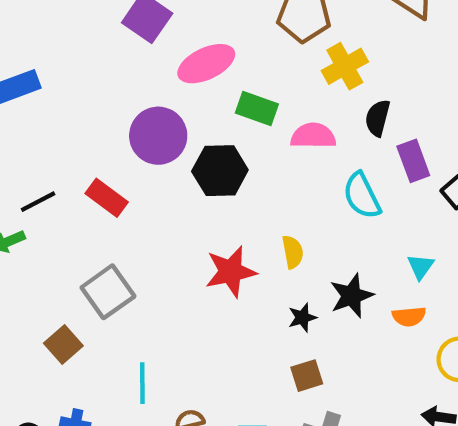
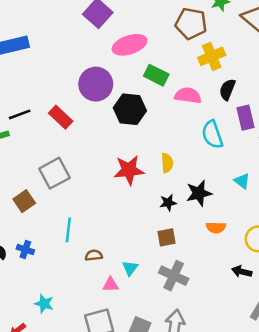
cyan triangle: (421, 267) -> (242, 181), turned -35
orange semicircle: (409, 316) -> (216, 228), moved

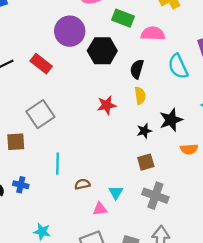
black semicircle: (227, 90) -> (137, 69), moved
red star: (129, 170) -> (107, 105), size x0.7
brown square: (24, 201) -> (16, 142), turned 36

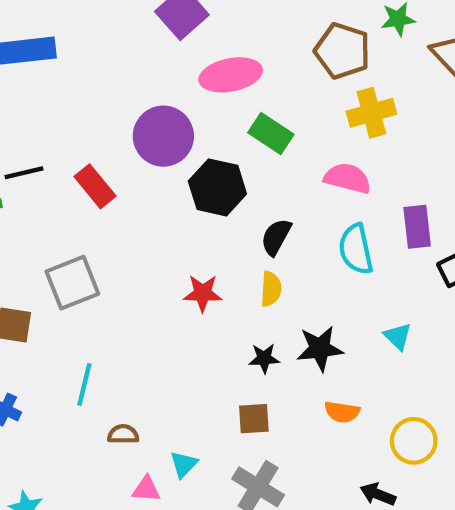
pink semicircle: (153, 34) -> (347, 178), moved

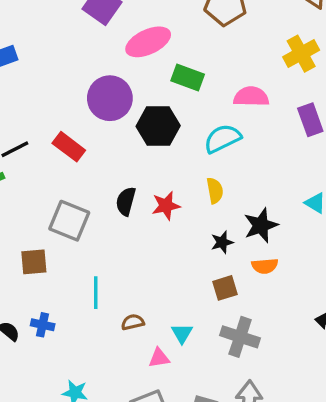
yellow cross: (371, 113) -> (301, 54), moved
black semicircle: (276, 237) -> (126, 201), moved
cyan semicircle: (356, 249) -> (222, 139), moved, turned 90
gray square: (72, 283) -> (69, 221), turned -33
orange semicircle: (342, 412) -> (265, 266), moved

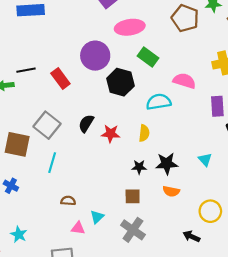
brown square: (34, 262) -> (17, 144), size x1.4
orange semicircle: (265, 266) -> (171, 191), moved
cyan line: (96, 293) -> (52, 163), moved

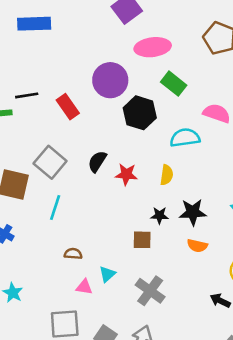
brown square: (133, 196) -> (142, 240), moved

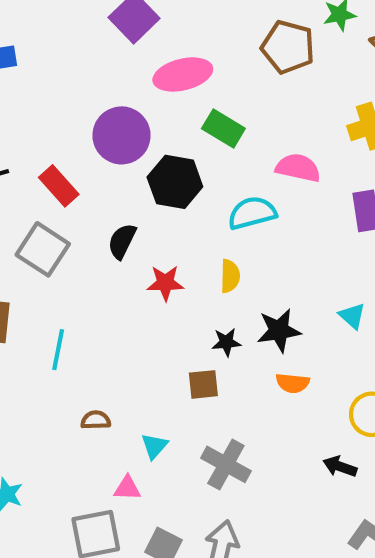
black semicircle: (97, 161) -> (122, 241), moved
gray square: (50, 162) -> (43, 249), moved
pink triangle: (84, 287) -> (127, 488), moved

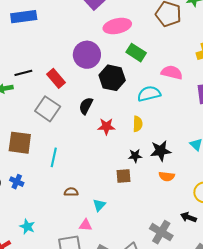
gray cross: (226, 464) -> (161, 232), moved

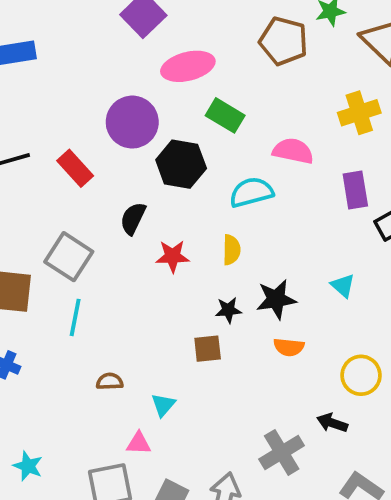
gray square: (48, 109) -> (69, 257), moved
cyan star: (27, 227) -> (28, 466), moved
gray cross: (161, 232) -> (282, 452), turned 30

